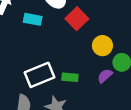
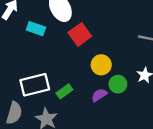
green rectangle: (70, 77) -> (64, 91), turned -49

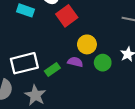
purple semicircle: (99, 95) -> (75, 62), moved, turned 48

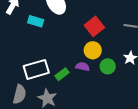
red square: (67, 16) -> (94, 26), moved

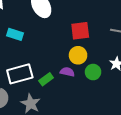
cyan rectangle: (36, 21) -> (15, 34), moved
red square: (94, 26) -> (80, 31), turned 30

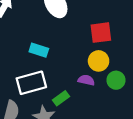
cyan rectangle: (15, 34) -> (39, 50), moved
green rectangle: (46, 79) -> (61, 98), moved

